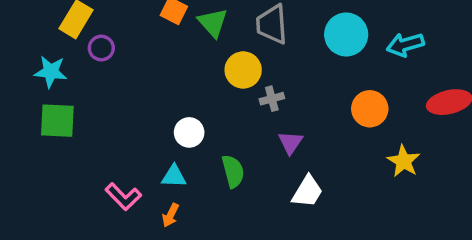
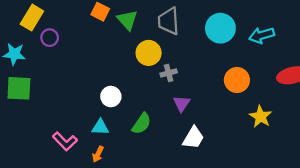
green semicircle: (233, 171) -> (141, 124), turned 50

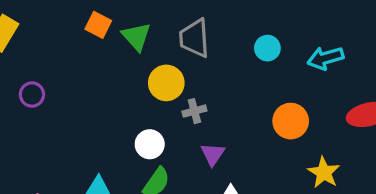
cyan circle: (220, 28) -> (267, 48), size x0.6
purple circle: (50, 38) -> (32, 95), moved
white circle: (111, 97) -> (150, 144), moved

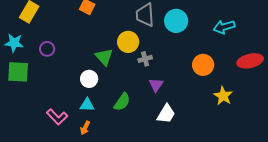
green triangle: (136, 36) -> (104, 57), moved
cyan circle: (267, 48) -> (176, 21), moved, size x1.5
white circle: (150, 144) -> (89, 79), moved

